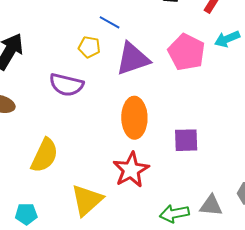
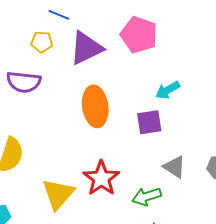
cyan arrow: (227, 39) -> (168, 90), moved
red star: (131, 170) -> (101, 178), moved
gray triangle: (211, 205) -> (174, 167), moved, turned 35

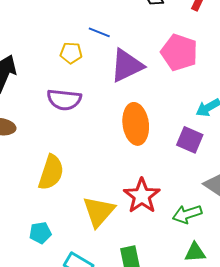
yellow pentagon: (42, 42) -> (71, 53), moved
purple square: (149, 122) -> (190, 140), turned 32

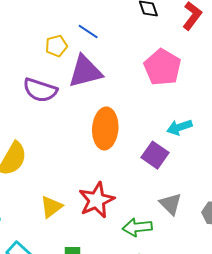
yellow pentagon: (71, 53) -> (56, 46), turned -30
purple triangle: (127, 66) -> (85, 71), moved
yellow triangle: (99, 212) -> (51, 207), size x0.7

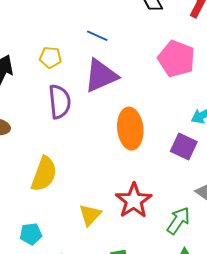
yellow pentagon: (56, 46) -> (50, 57), moved, turned 30
purple semicircle: (40, 90) -> (60, 102), turned -104
green arrow: (137, 227) -> (178, 221), turned 140

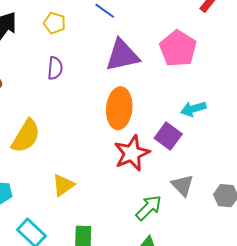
purple triangle: (101, 76) -> (122, 55), moved
purple semicircle: (60, 102) -> (55, 68), size x0.7
red star: (134, 201) -> (132, 153), moved

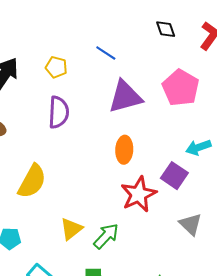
purple semicircle: (55, 68) -> (59, 112), size x1.4
orange ellipse: (119, 108) -> (124, 150), size x0.7
green arrow: (149, 208) -> (106, 236), moved

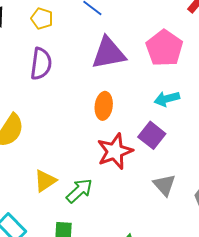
cyan arrow: (198, 147) -> (167, 99), moved

